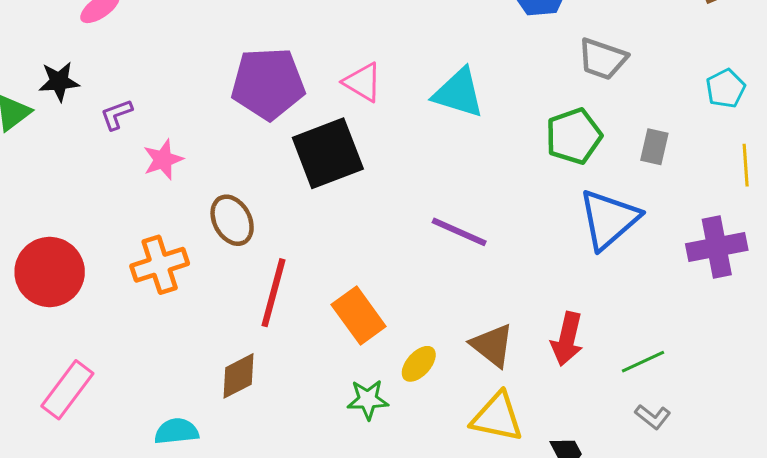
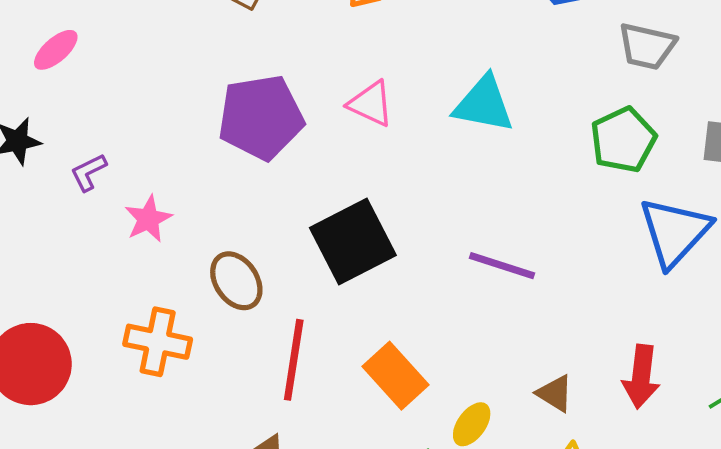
black square: (328, 153) -> (353, 242), moved
orange cross: (160, 265) -> (158, 342), turned 36
brown triangle: (492, 345) -> (555, 393), size x0.7

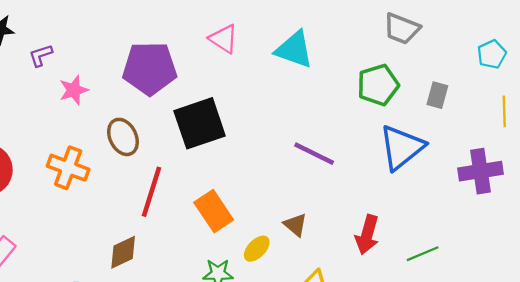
purple pentagon: (261, 117) -> (150, 68), moved
purple line: (502, 266) -> (314, 154), moved
brown triangle: (555, 393) -> (295, 225), moved

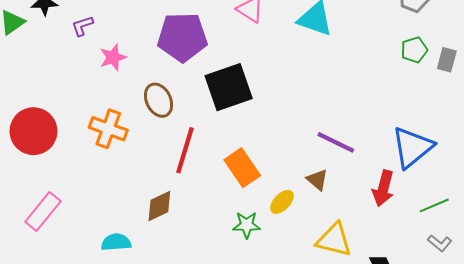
green pentagon: (378, 85) -> (414, 50), moved, size x0.7
blue triangle: (402, 147) -> (412, 147), moved
purple line: (314, 154) -> (336, 142), moved

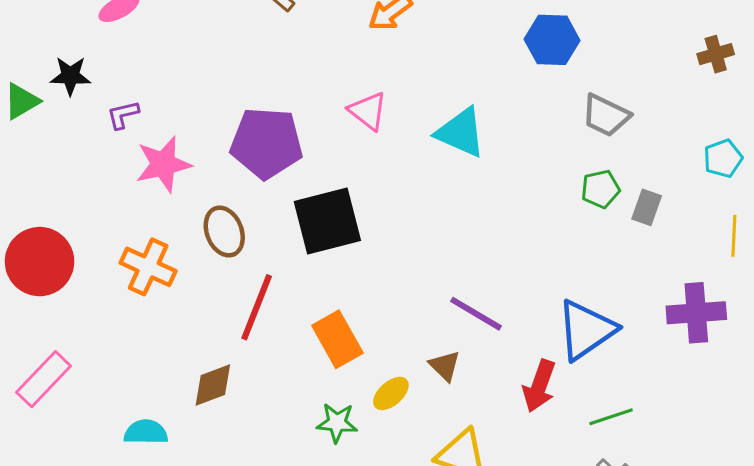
pink star: (113, 57) -> (163, 164), size x1.4

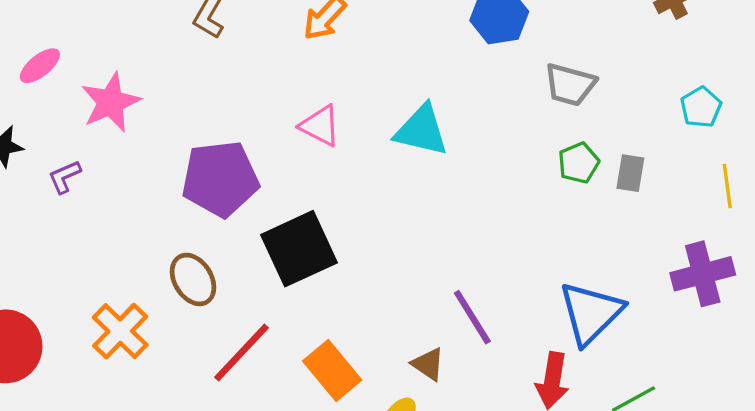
pink star: (163, 164) -> (111, 102), moved
orange cross: (148, 267) -> (120, 331), turned 30
red line: (257, 307) -> (241, 352), turned 32
purple line: (476, 314) -> (472, 317), turned 38
brown triangle: (445, 366) -> (428, 364), moved

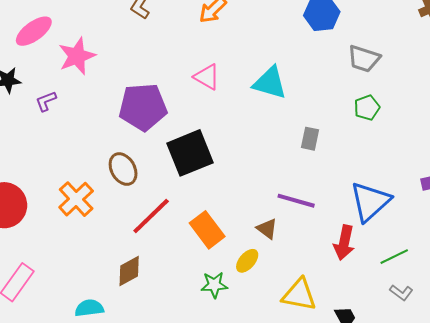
pink ellipse: (40, 66) -> (34, 31), size x1.4
gray rectangle: (630, 173) -> (310, 139), moved
purple line: (472, 317) -> (296, 201), turned -45

